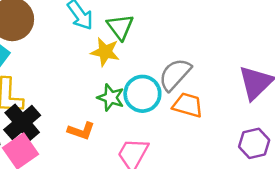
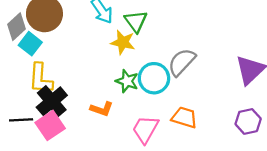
orange trapezoid: (188, 105) -> (184, 117), moved

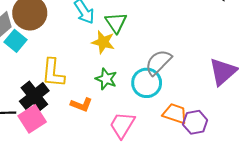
cyan circle: (154, 78) -> (147, 83), moved
yellow L-shape: (41, 79) -> (53, 73), moved
orange trapezoid: (184, 117) -> (175, 114), moved
purple hexagon: (248, 121) -> (195, 122), moved

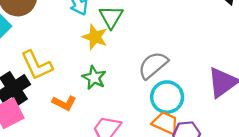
yellow L-shape: (53, 73) -> (37, 65), turned -36
cyan circle: (147, 83) -> (167, 97), moved

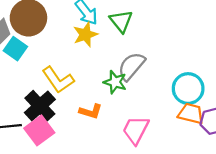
yellow star: (95, 37) -> (85, 35), moved, turned -30
gray semicircle: (153, 65) -> (131, 66), moved

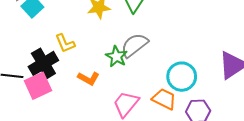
yellow L-shape: (58, 80) -> (65, 43), size x0.7
orange trapezoid: (191, 114) -> (164, 99), moved

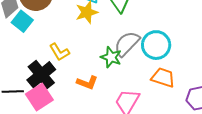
cyan circle: (182, 77) -> (156, 45), moved
orange trapezoid: (164, 99) -> (163, 78), moved

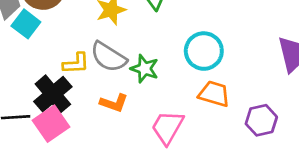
gray semicircle: (127, 44) -> (109, 57), moved, turned -100
yellow L-shape: (59, 52) -> (76, 63), turned -60

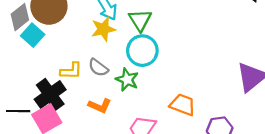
cyan circle: (204, 51) -> (142, 51), moved
gray semicircle: (109, 57) -> (98, 68), size x0.7

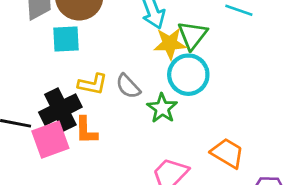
yellow star: (103, 29) -> (170, 43), moved
cyan square: (33, 35) -> (66, 39), moved, turned 35
orange L-shape: (100, 106) -> (86, 130), moved, turned 55

